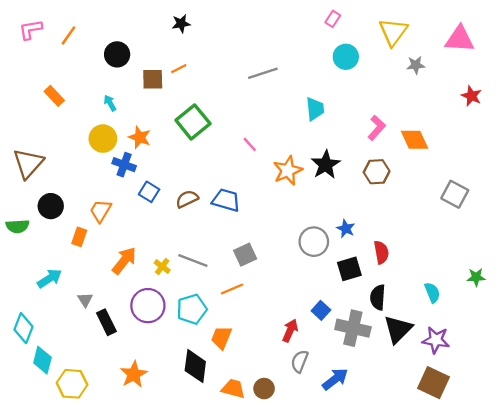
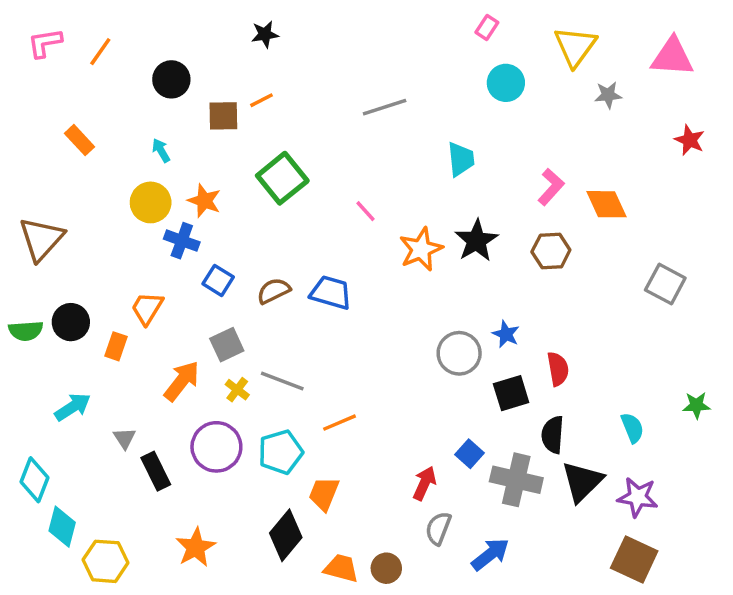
black circle: (51, 206) -> (71, 322), moved
gray square: (245, 255) -> (227, 345), moved
black diamond: (195, 366) -> (286, 535), turned 32

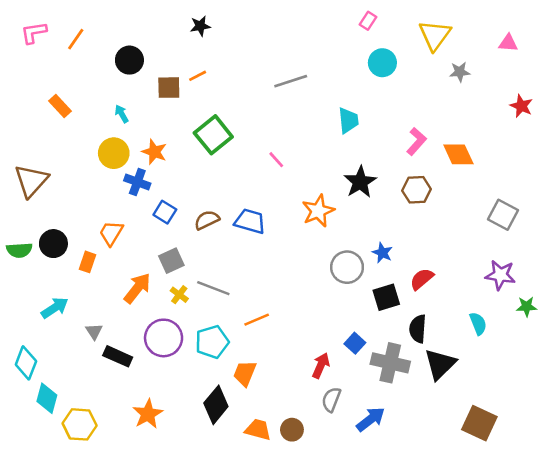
pink triangle: (672, 57) -> (508, 43), size x0.6
orange star: (421, 249) -> (318, 211), moved
red semicircle: (558, 369) -> (422, 279), turned -120
black rectangle: (156, 471) -> (118, 356), turned -40
purple star: (638, 497) -> (500, 275), moved

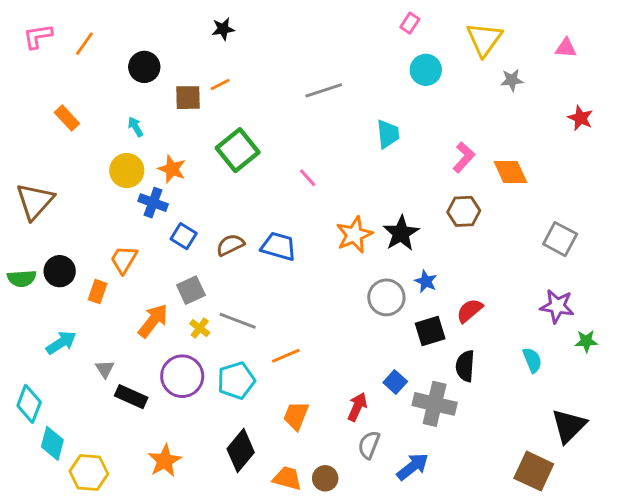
black star: (360, 182) -> (401, 233), moved
black triangle: (440, 364) -> (569, 426), moved
orange trapezoid: (245, 373) -> (296, 416), moved

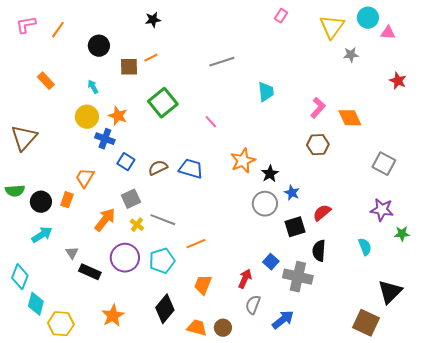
cyan circle: (426, 70) -> (368, 18), moved
black star: (401, 233) -> (270, 174), moved, size x0.7
black circle: (60, 271) -> (41, 202), moved

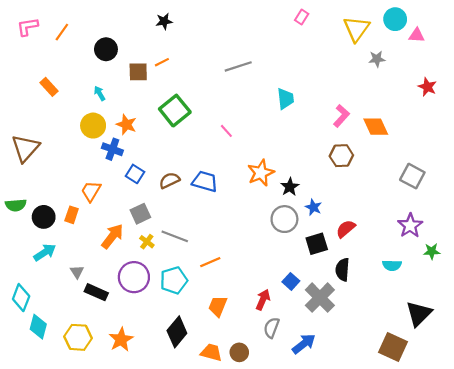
purple star: (382, 210) -> (410, 226), turned 30
cyan semicircle: (365, 247) -> (392, 265), turned 114
gray cross: (298, 277) -> (320, 298), turned 32
yellow hexagon: (61, 324) -> (78, 337), moved

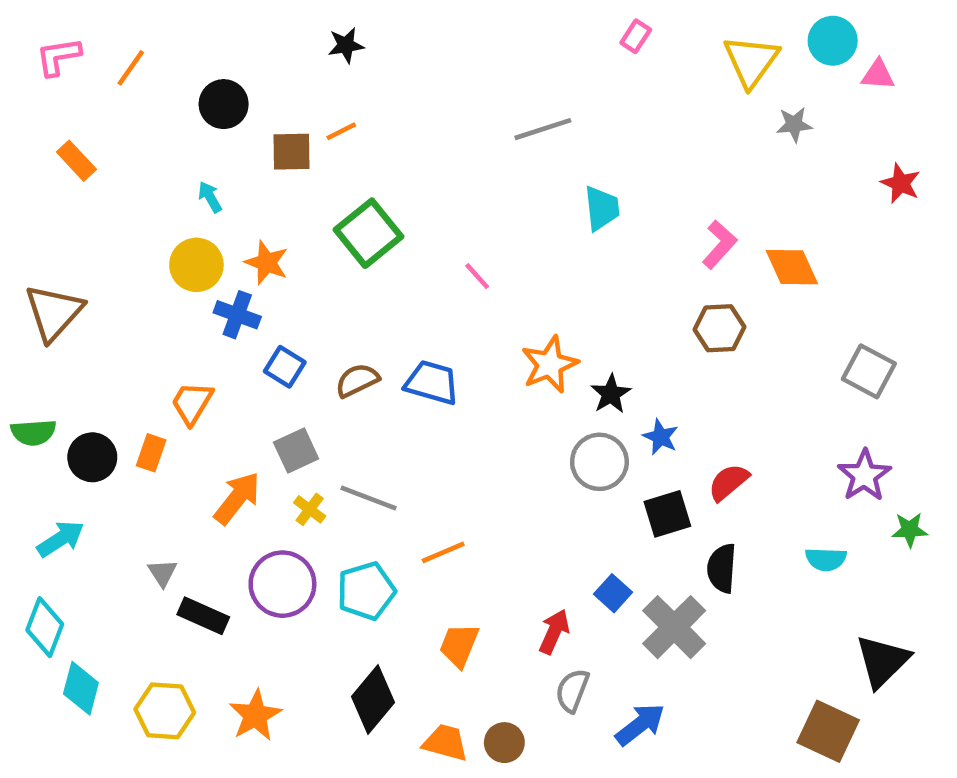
gray line: (238, 66) -> (543, 129), moved
orange rectangle: (49, 87) -> (76, 161), moved
cyan arrow: (45, 252) -> (61, 539), moved

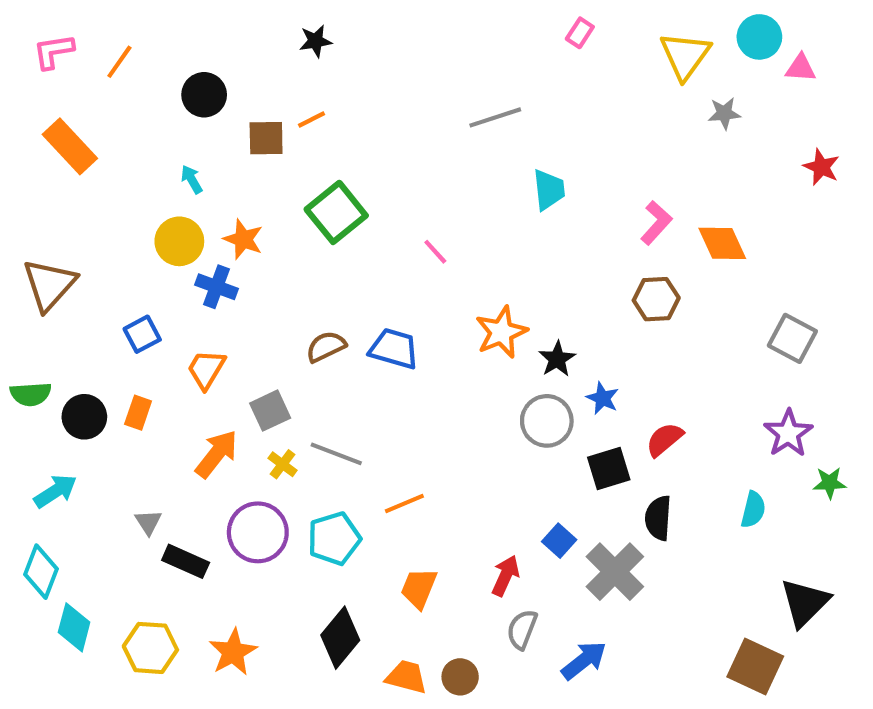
orange rectangle: (76, 161) -> (70, 146), size x1.5
blue square: (285, 367) -> (142, 334), moved, turned 30
orange trapezoid: (192, 403) -> (206, 369), moved
cyan semicircle: (826, 559) -> (753, 510), turned -78

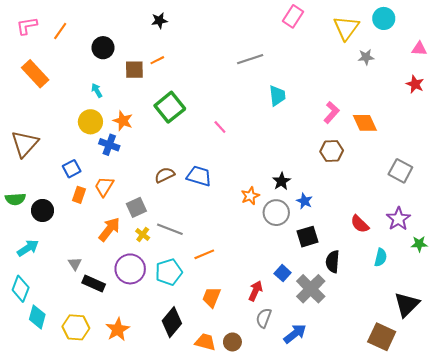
pink rectangle: (580, 33) -> (293, 16), size x1.5
pink triangle: (801, 68) -> (419, 49), moved
orange star: (501, 332) -> (250, 196), moved, size x0.7
orange rectangle: (138, 413) -> (79, 195), moved
red semicircle: (664, 439) -> (360, 224), moved, turned -96

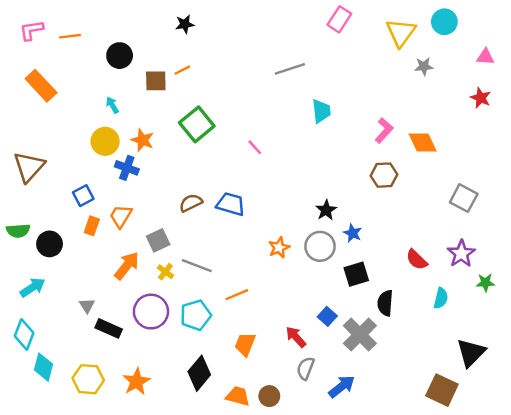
orange line: (60, 31) -> (70, 36), turned 48
orange star: (250, 196) -> (279, 248), moved
red arrow: (255, 291) -> (296, 337), turned -66

